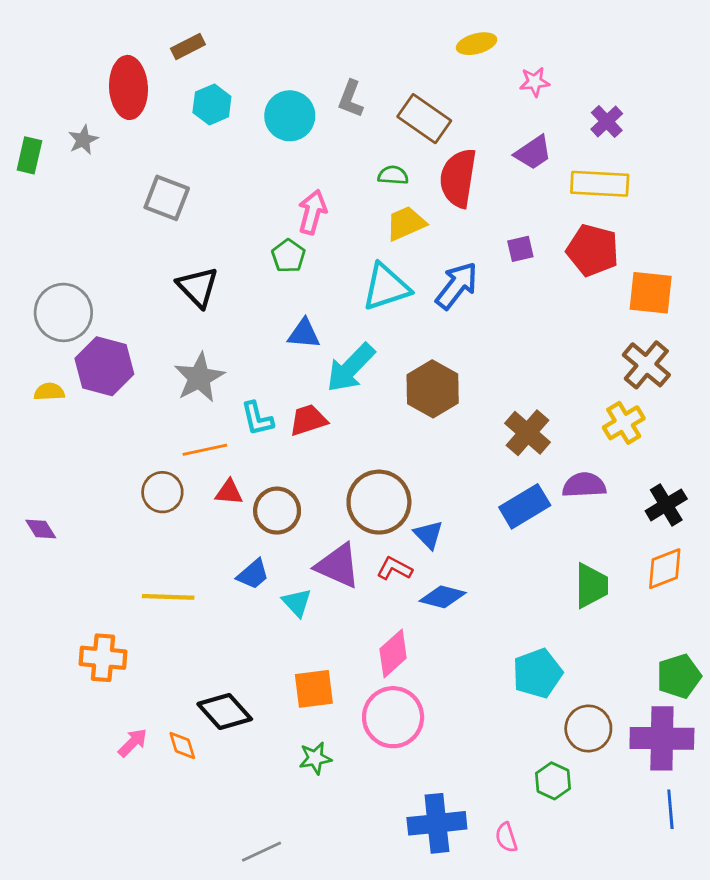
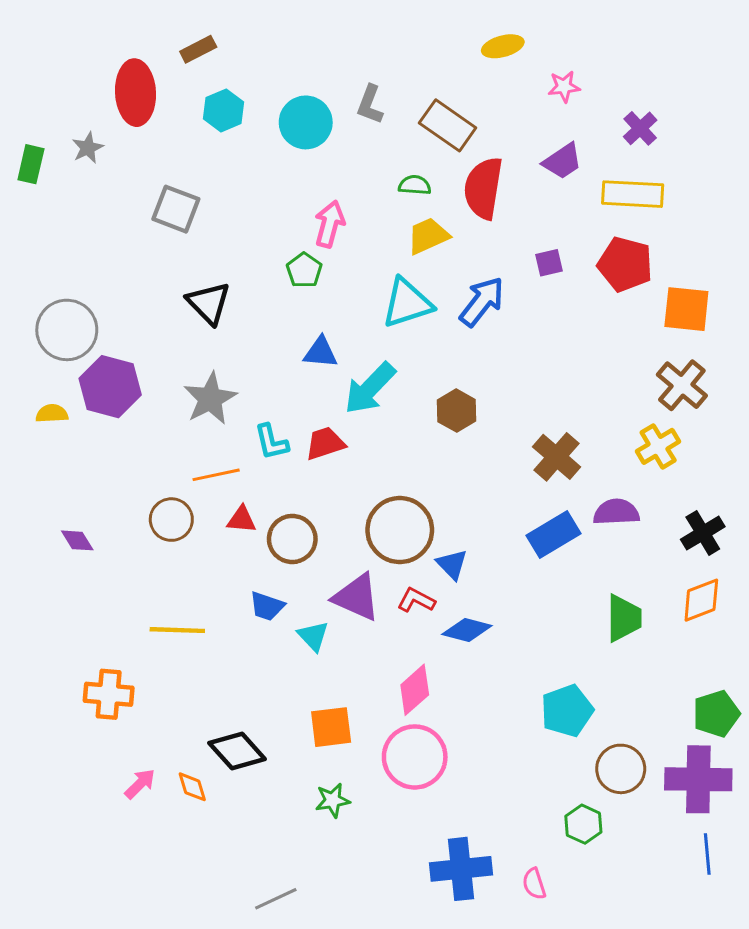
brown hexagon: (433, 389) -> (456, 411), size x0.7
purple diamond: (41, 529) -> (77, 540), moved
blue trapezoid: (253, 574) -> (267, 606), turned 60

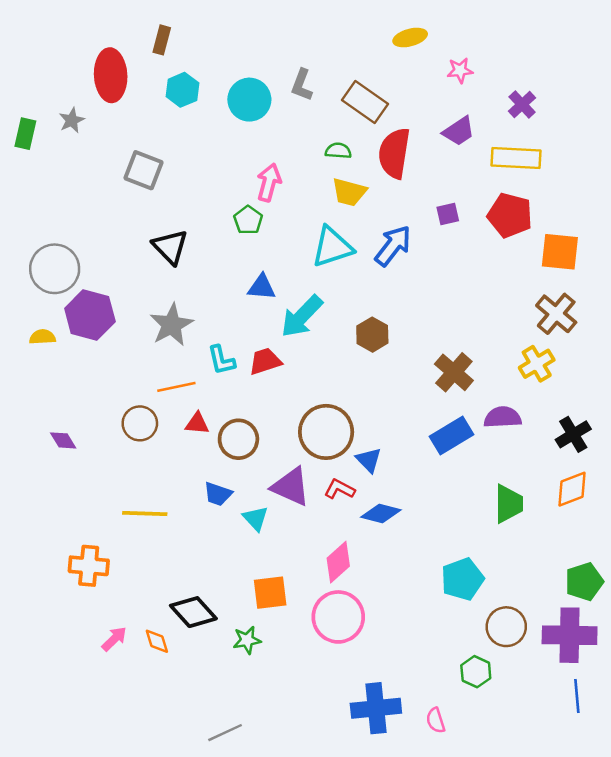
brown rectangle: (198, 49) -> (162, 40), turned -48
yellow trapezoid: (428, 236) -> (349, 192), turned -141
green star: (333, 800) -> (247, 640), moved

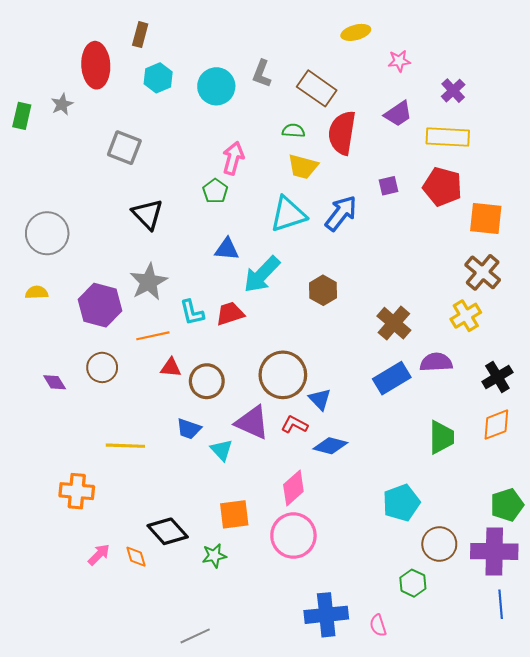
purple hexagon: (90, 315) -> (100, 305), moved
brown circle: (140, 423) -> (102, 367), moved

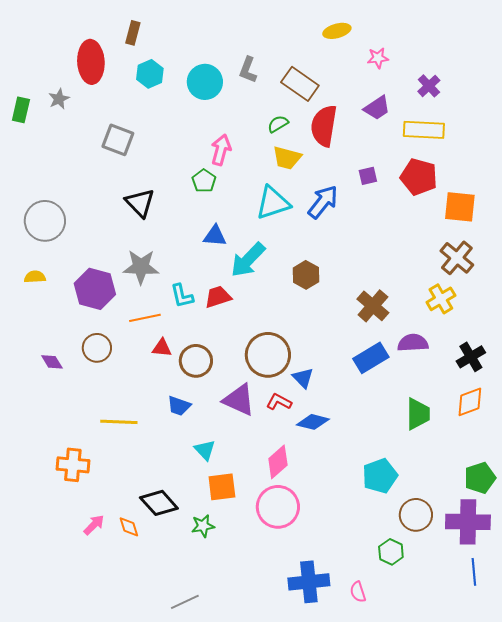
green semicircle: (293, 131) -> (278, 124), turned -35
gray star: (149, 282) -> (141, 267), turned 30
cyan triangle: (222, 450) -> (205, 450), moved

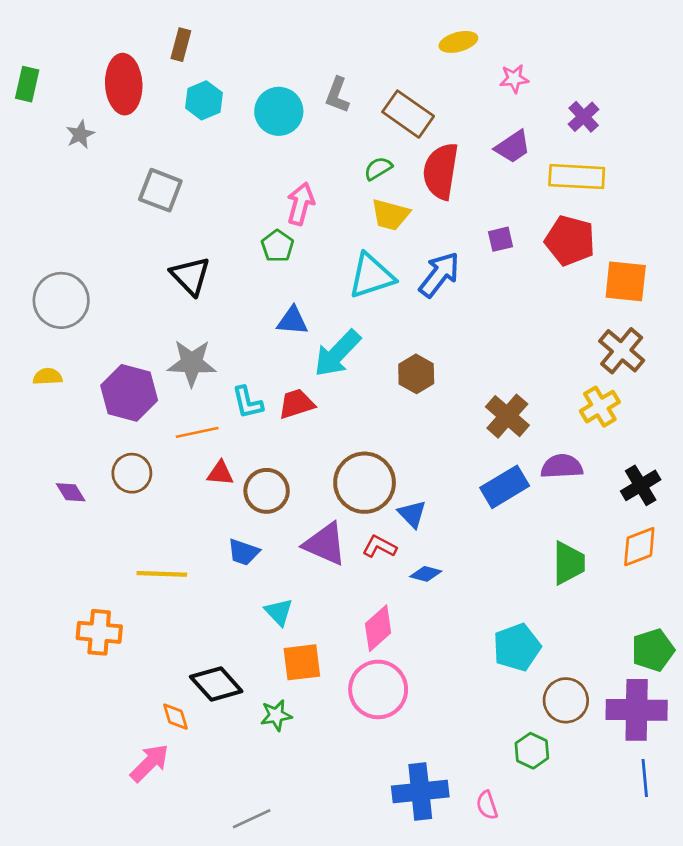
green rectangle: (21, 110) -> (27, 84), moved
blue diamond: (313, 422) -> (426, 574), size x0.7
pink arrow: (94, 525) -> (150, 763), moved, size x1.4

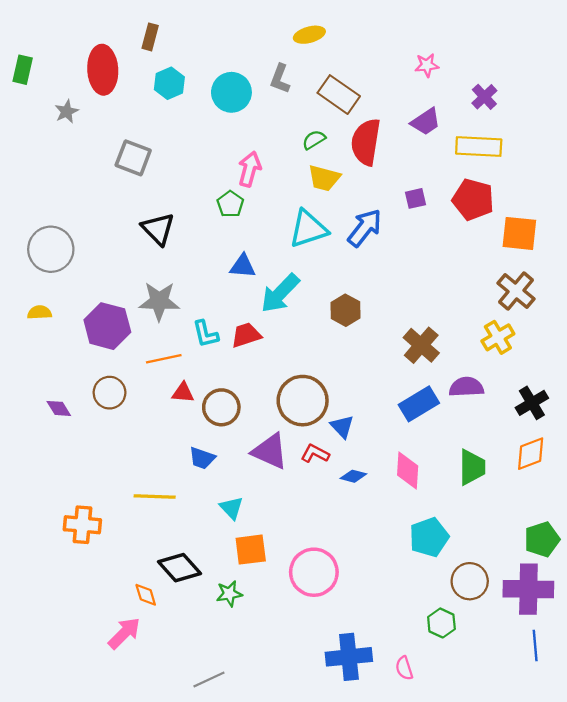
yellow ellipse: (458, 42) -> (309, 35), moved
yellow line: (162, 574) -> (155, 497), moved
pink diamond: (378, 628) -> (408, 471), moved, turned -45

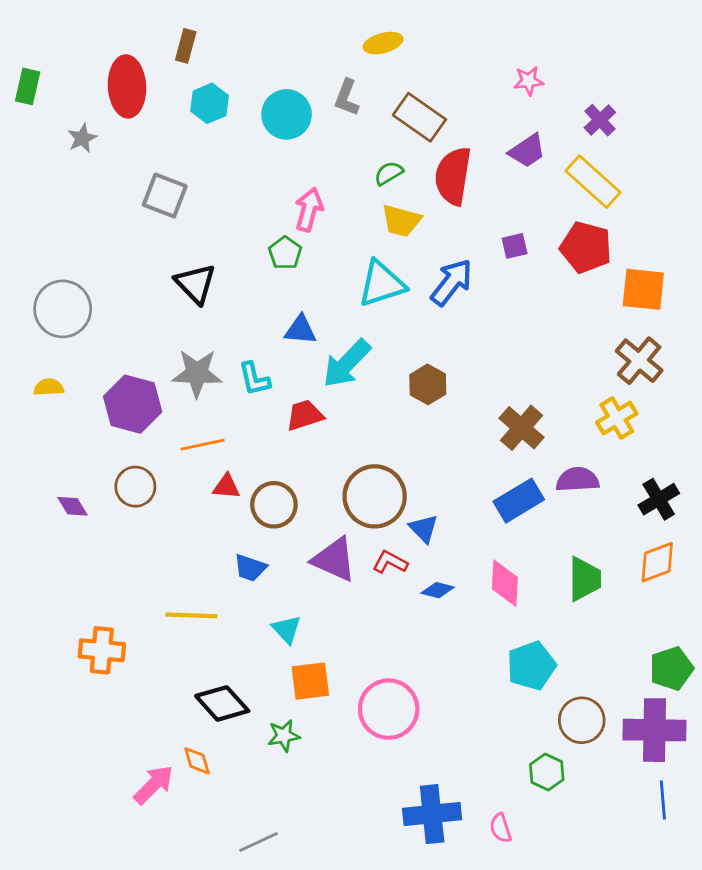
yellow rectangle: (479, 146) -> (593, 182), turned 39
cyan L-shape: (205, 334) -> (254, 379), moved
orange diamond: (146, 595) -> (197, 761), moved

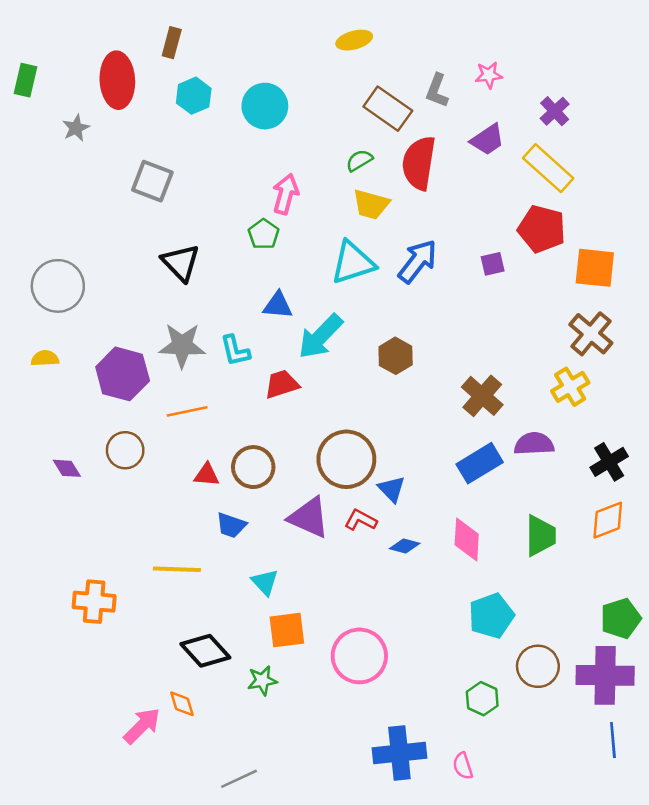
gray L-shape: (347, 98) -> (437, 91), moved
purple square: (515, 246) -> (493, 264), moved
red triangle: (226, 487) -> (207, 475), moved
green hexagon: (547, 772) -> (482, 699), moved

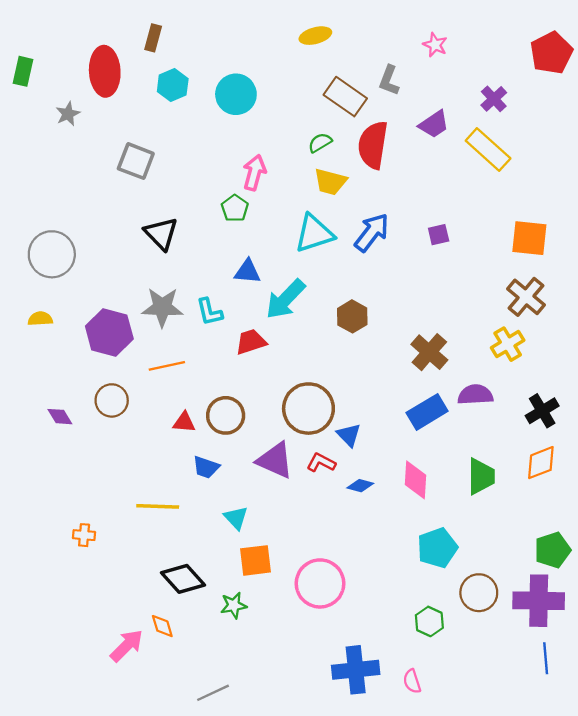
pink star: (489, 75) -> (435, 45), moved, turned 30
red pentagon: (542, 229) -> (551, 53), moved, turned 30
orange cross: (94, 602) -> (84, 535), size x0.6

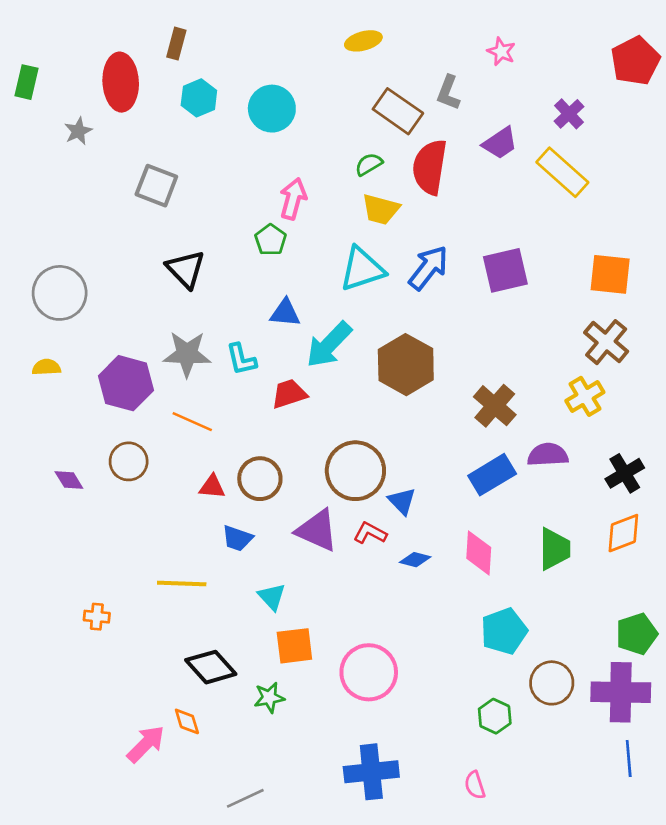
purple square: (439, 235) -> (505, 270), size x1.8
brown hexagon: (352, 316) -> (406, 365), size x1.6
orange line: (167, 366) -> (192, 422), turned 36
blue cross: (356, 670) -> (371, 772), moved

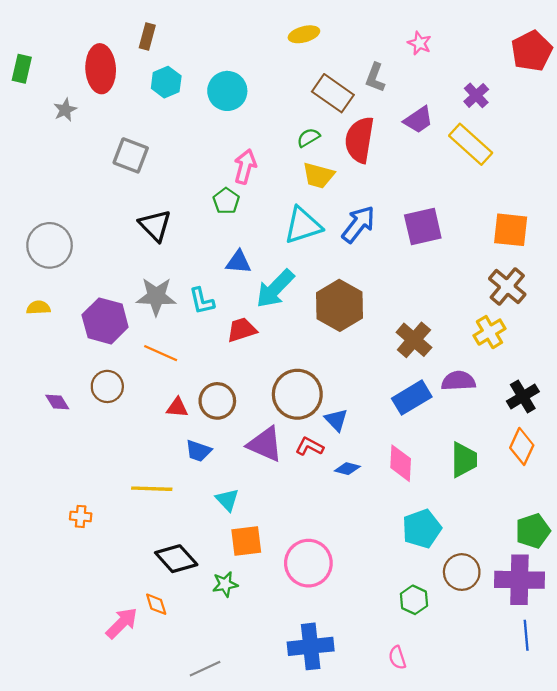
orange diamond: (623, 533) -> (522, 446), turned -44

